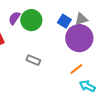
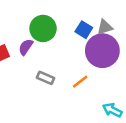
purple semicircle: (14, 18) -> (26, 47), moved
orange line: (76, 69) -> (80, 82), moved

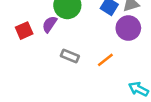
purple circle: (102, 51) -> (128, 28), size x0.7

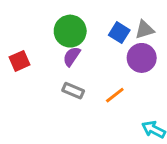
purple semicircle: (50, 24) -> (72, 56), moved

